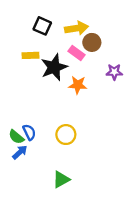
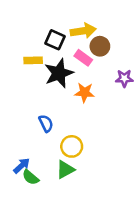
black square: (42, 26) -> (55, 40), moved
blue semicircle: (29, 132) -> (46, 123), moved
green semicircle: (16, 137) -> (31, 177), moved
green triangle: (61, 179) -> (65, 170), moved

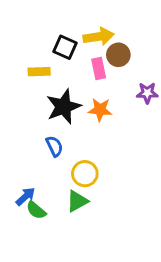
pink rectangle: (83, 58) -> (99, 69), turned 42
black star: (59, 73) -> (64, 107), moved

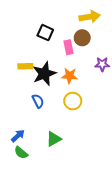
yellow arrow: (99, 37) -> (90, 17), moved
yellow rectangle: (39, 72) -> (25, 66), moved
yellow circle: (85, 174) -> (73, 101), moved
green semicircle: (36, 210) -> (21, 153), moved

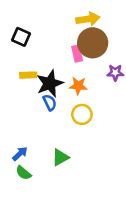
yellow arrow: (90, 17) -> (88, 19), moved
black square: (45, 33) -> (21, 37), moved
brown circle: (82, 38) -> (93, 43), size x1.6
blue semicircle: (38, 101) -> (50, 102), moved

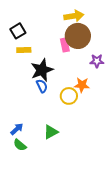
black square: (21, 37) -> (18, 31), turned 35
yellow rectangle: (28, 75) -> (24, 50), moved
orange star: (78, 86) -> (82, 85), moved

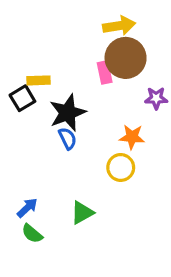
black square: (18, 31) -> (22, 98), moved
yellow circle: (69, 96) -> (121, 167), moved

